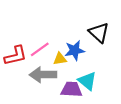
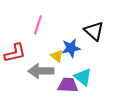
pink line: (40, 49) -> (38, 25), moved, turned -36
yellow triangle: (60, 59) -> (57, 56), turned 48

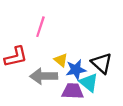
black triangle: (94, 31) -> (102, 63), moved
blue star: (71, 48) -> (76, 70), moved

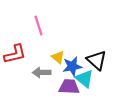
pink line: (40, 27) -> (38, 25), turned -36
gray arrow: (44, 76) -> (42, 72), size x0.7

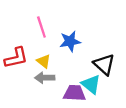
yellow triangle: (58, 57) -> (44, 61), moved
blue star: (72, 66) -> (70, 41), moved

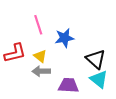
cyan triangle: (91, 84) -> (99, 79), moved

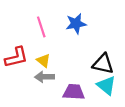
blue star: (64, 38) -> (76, 24), moved
black triangle: (96, 59) -> (103, 64), turned -30

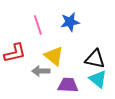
yellow triangle: (43, 61) -> (54, 56), moved, size x1.5

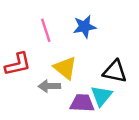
cyan triangle: (98, 79) -> (102, 96), moved, turned 30

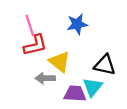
pink line: (46, 30) -> (30, 25), moved
red L-shape: (18, 64) -> (35, 45), moved

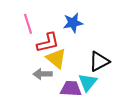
red L-shape: (35, 45) -> (48, 43), moved
black triangle: (105, 65) -> (99, 61), turned -40

